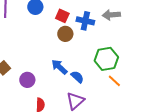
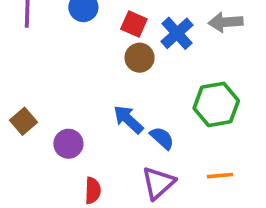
blue cross: (85, 21) -> (177, 33), turned 36
orange line: (114, 81) -> (220, 176), moved, turned -48

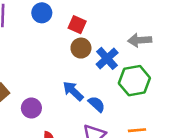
gray arrow: (226, 22) -> (140, 40), moved
blue cross: (177, 33) -> (107, 58), moved

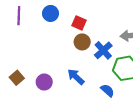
blue semicircle: (97, 104) -> (107, 90), moved
purple circle: (31, 108) -> (44, 82), moved

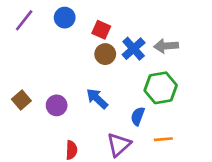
purple line: (19, 16) -> (24, 20), turned 36
blue cross: (103, 50) -> (134, 49), moved
blue semicircle: (107, 90) -> (138, 116), turned -112

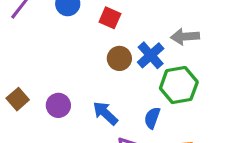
blue cross: (134, 49) -> (151, 55), moved
brown circle: (105, 54) -> (119, 58), moved
blue arrow: (97, 99) -> (105, 113), moved

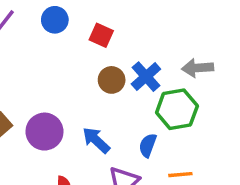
gray arrow: (185, 37) -> (198, 68), moved
purple circle: (58, 105) -> (44, 132), size x1.4

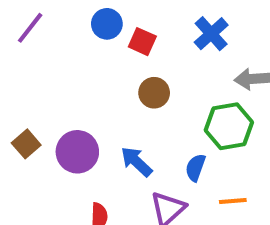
blue circle: (55, 20) -> (107, 24), moved
blue cross: (146, 77) -> (211, 34), moved

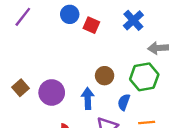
brown circle: (154, 93) -> (105, 76), moved
blue arrow: (136, 162) -> (88, 98), turned 45

